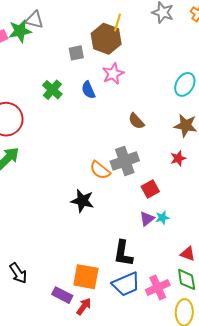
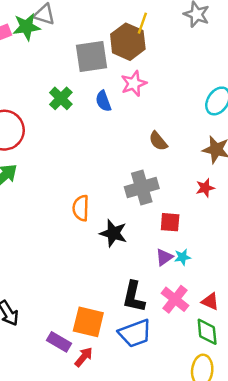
gray square: (76, 53) -> (92, 56), size x1.8
orange semicircle: (100, 170) -> (81, 208), moved, turned 50
red square: (150, 189) -> (170, 222), turned 30
black star: (82, 201) -> (113, 233), moved
pink cross: (158, 287) -> (175, 299), moved, turned -30

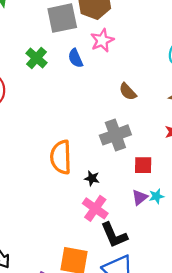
orange semicircle: (81, 208) -> (61, 157), size x1.4
black star: (113, 233) -> (92, 178), size x0.6
black L-shape: (134, 297) -> (114, 235), turned -32
pink cross: (175, 299) -> (95, 208), moved

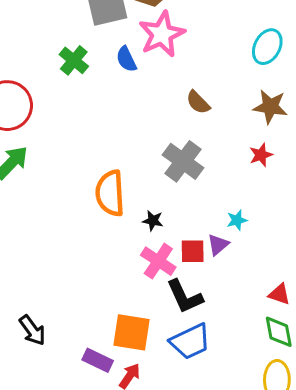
pink star: (102, 40) -> (162, 34), size x1.4
gray cross: (115, 135) -> (183, 161), turned -32
red square: (143, 165) -> (193, 251), moved
cyan star: (156, 196) -> (237, 220), moved

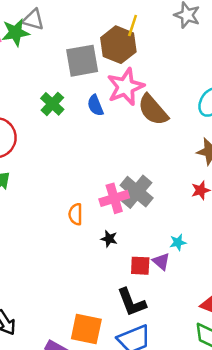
brown semicircle: (198, 102) -> (153, 110), moved, size x1.6
orange semicircle: (110, 193) -> (76, 214), size x0.6
purple triangle: (218, 245) -> (161, 261), turned -42
pink cross: (158, 261) -> (114, 198), moved, turned 36

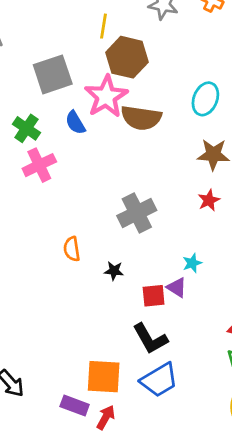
brown hexagon: (118, 45) -> (127, 57), moved
brown semicircle: (153, 110) -> (141, 118), turned -32
gray cross: (137, 192) -> (137, 213), turned 32
pink cross: (114, 198) -> (39, 165), moved

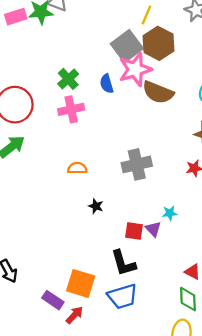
gray square: (53, 74) -> (127, 46), moved, turned -32
orange semicircle: (72, 249) -> (77, 168), moved, turned 84
black star: (114, 271) -> (96, 206), moved

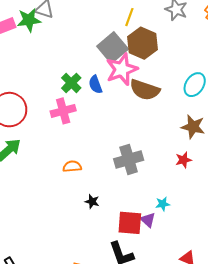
green cross: (68, 79) -> (71, 83), moved
red square: (134, 231) -> (130, 223), size x1.4

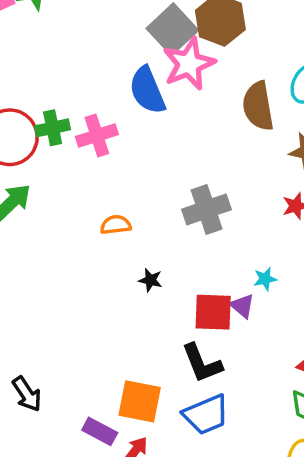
green cross: (71, 83) -> (53, 128), moved, turned 36
blue semicircle: (95, 85) -> (147, 90), size x1.6
brown semicircle: (145, 90) -> (258, 106), moved, turned 64

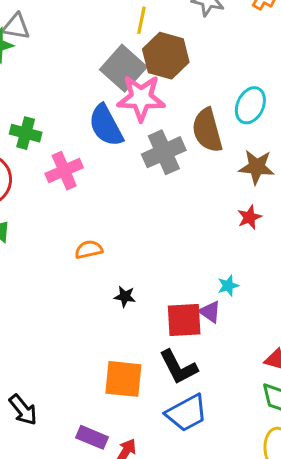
pink star: (189, 64) -> (141, 98), turned 30
green cross: (53, 128) -> (26, 133), moved, turned 32
gray cross: (207, 209) -> (164, 152), moved
orange square: (140, 401) -> (123, 379), moved

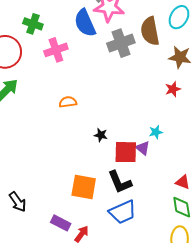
black star: (125, 297) -> (101, 135), moved

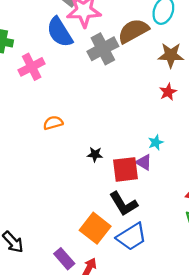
brown semicircle: (150, 31) -> (133, 31), turned 80
orange square: (84, 187) -> (95, 228), moved, turned 36
purple rectangle: (61, 223) -> (64, 259), turned 30

